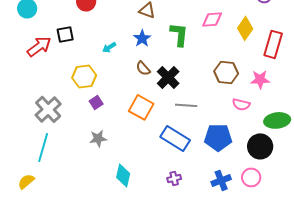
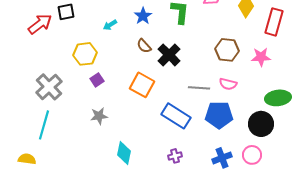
pink semicircle: (241, 104) -> (228, 84), moved
gray line: (186, 105) -> (199, 88), moved
yellow semicircle: (26, 181) -> (27, 159), turned 48

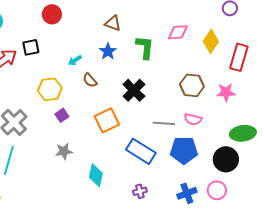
brown semicircle: (144, 46) -> (90, 80), moved
orange square: (142, 85) -> (107, 120), turned 35
cyan diamond: (124, 153) -> (96, 175), moved

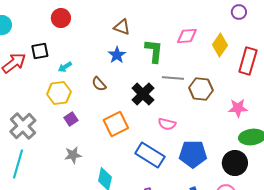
cyan arrow: (75, 60) -> (65, 67), moved
pink star: (226, 92) -> (238, 108), moved
pink semicircle: (193, 119) -> (167, 124), moved
gray line: (164, 123) -> (173, 78), moved

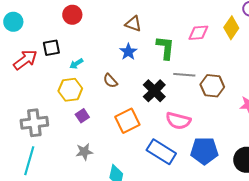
yellow diamond: (220, 45) -> (231, 28), moved
pink semicircle: (167, 124) -> (178, 121), size x1.4
gray cross: (23, 126) -> (34, 123), turned 36

